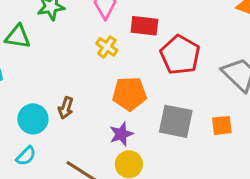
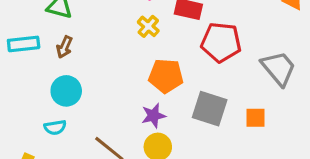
red pentagon: (180, 55) -> (221, 42), turned -30
brown arrow: (66, 108) -> (64, 47), moved
cyan semicircle: (26, 156) -> (55, 127), turned 30

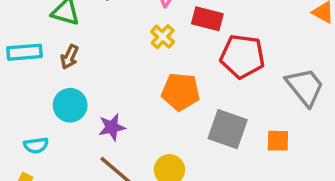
purple star: (153, 116) -> (112, 127), moved
cyan semicircle: (55, 127) -> (36, 145), moved

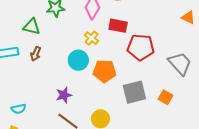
cyan circle: (70, 105) -> (78, 60), moved
gray square: (228, 129) -> (134, 92), turned -30
orange square: (278, 141) -> (165, 97), turned 32

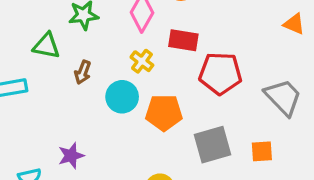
brown arrow: (36, 54) -> (83, 72), moved
purple star: (64, 95) -> (71, 156), moved
orange square: (165, 97) -> (262, 151), turned -32

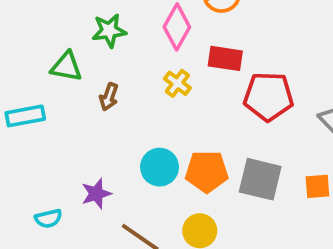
cyan circle: (122, 97) -> (160, 167), moved
orange pentagon: (164, 113) -> (207, 172), moved
gray square: (212, 145) -> (260, 179), turned 30

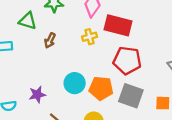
red rectangle: (225, 58) -> (118, 25), size x1.4
yellow cross: (177, 83) -> (89, 37), turned 32
red pentagon: (268, 96) -> (127, 61), moved

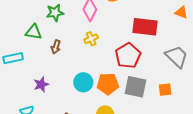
red rectangle: (118, 25) -> (145, 27), moved
red pentagon: (127, 61) -> (128, 56), turned -30
purple star: (37, 95) -> (41, 84), moved

